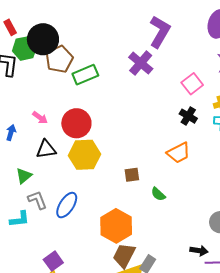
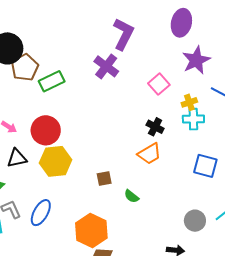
black cross: (188, 116) -> (155, 127), moved

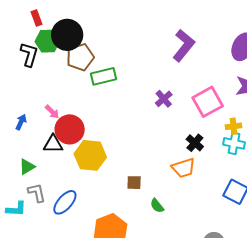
purple cross: (106, 66) -> (164, 99), moved, size x0.7
pink square: (159, 84) -> (208, 102), size x1.4
red circle: (46, 130) -> (70, 129), moved

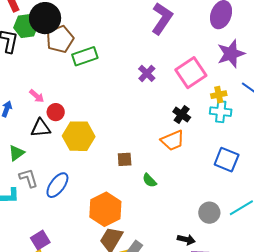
red circle: (70, 129) -> (56, 112), size x0.6

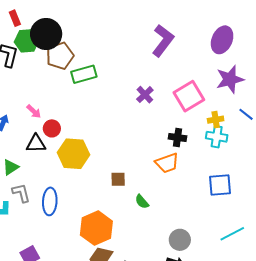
black cross: (182, 115) -> (178, 137), turned -30
blue square: (227, 160) -> (220, 185), turned -30
blue ellipse: (57, 185) -> (50, 201), turned -36
gray circle: (209, 213) -> (180, 240), moved

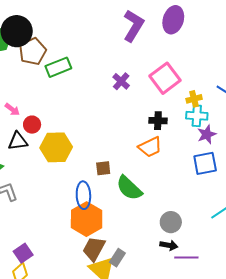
purple ellipse: (222, 40) -> (173, 20), moved
purple star: (230, 79) -> (207, 134), moved, size x0.7
blue ellipse: (50, 201) -> (83, 195), moved
green semicircle: (142, 202) -> (129, 188), size x1.8

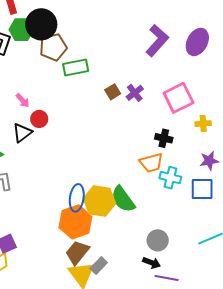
cyan cross: (197, 116) -> (170, 178), moved
black triangle: (18, 141) -> (22, 133), turned -40
yellow hexagon: (56, 147) -> (100, 201), moved
brown square: (103, 168) -> (113, 92), moved, turned -35

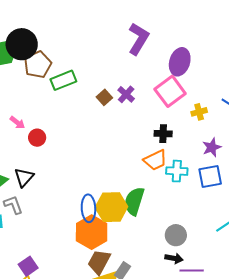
purple ellipse: (197, 42) -> (180, 62), moved
black triangle: (22, 133) -> (24, 177), moved
green semicircle: (123, 199) -> (134, 201), turned 64

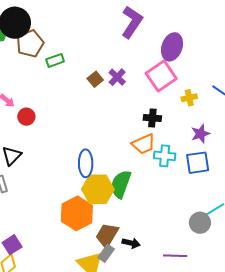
green rectangle: (63, 80) -> (55, 60), size x0.7
blue ellipse: (88, 208) -> (86, 163), moved
gray circle: (176, 235) -> (200, 223), moved
black arrow: (174, 258) -> (131, 243), moved
brown trapezoid: (99, 262) -> (107, 235), moved

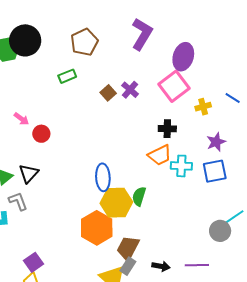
brown pentagon: (30, 44) -> (84, 42), moved
green semicircle: (121, 184) -> (139, 196), size x0.7
black arrow: (131, 243) -> (161, 266), moved

